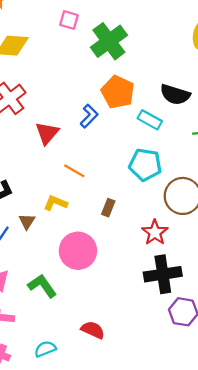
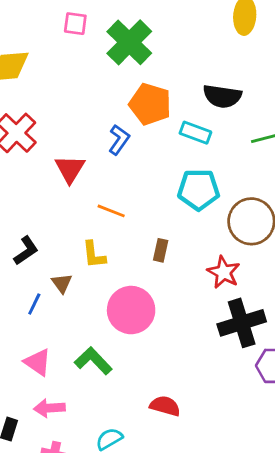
yellow L-shape: (55, 203) -> (94, 255), turned -110

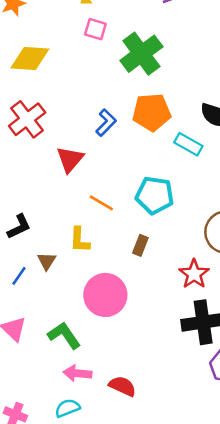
orange pentagon: (150, 104) -> (152, 112), turned -30
blue L-shape: (119, 140) -> (106, 123), moved
cyan pentagon: (199, 190) -> (155, 195), moved
pink arrow: (49, 408) -> (77, 373), moved

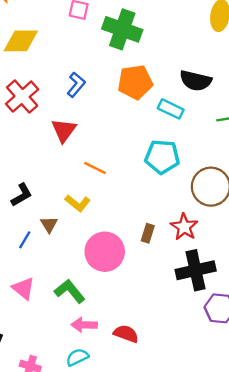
green cross: (141, 54) -> (122, 29), turned -30
blue L-shape: (106, 123) -> (76, 85), moved
cyan pentagon: (155, 195) -> (162, 157), moved
yellow L-shape: (80, 240) -> (78, 203), turned -50
brown rectangle: (140, 245) -> (148, 233), moved

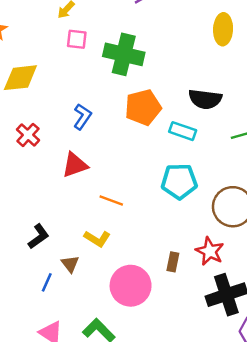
red cross: (22, 97) -> (28, 135), size x0.7
red triangle: (64, 130) -> (75, 165), turned 40

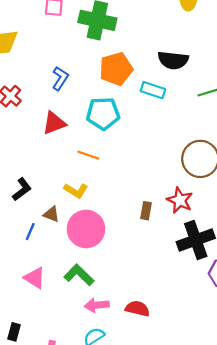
cyan pentagon: (179, 181) -> (103, 114), moved
brown triangle: (70, 264) -> (51, 214), turned -30
pink circle: (131, 286) -> (86, 229), moved

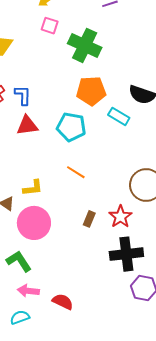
blue L-shape: (60, 78) -> (23, 95), moved, turned -45
orange line: (88, 155) -> (76, 172), moved
yellow L-shape: (76, 190) -> (33, 188), turned -50

